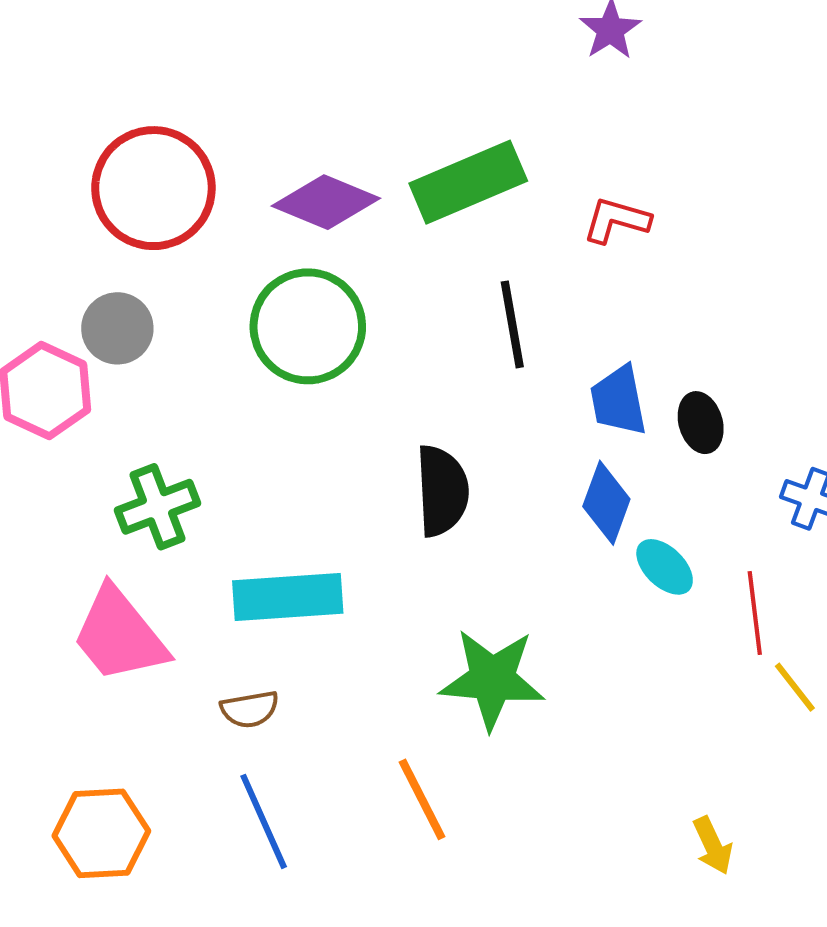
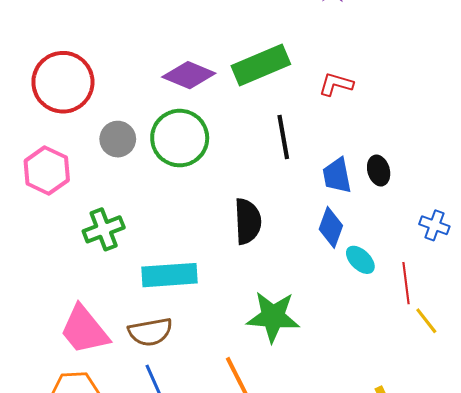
red circle: (153, 188) -> (63, 82), moved
gray circle: (117, 328) -> (118, 139), moved
black ellipse: (701, 423) -> (379, 171), moved
pink trapezoid: (119, 635) -> (84, 330), moved
brown semicircle: (250, 709) -> (150, 332), size x1.5

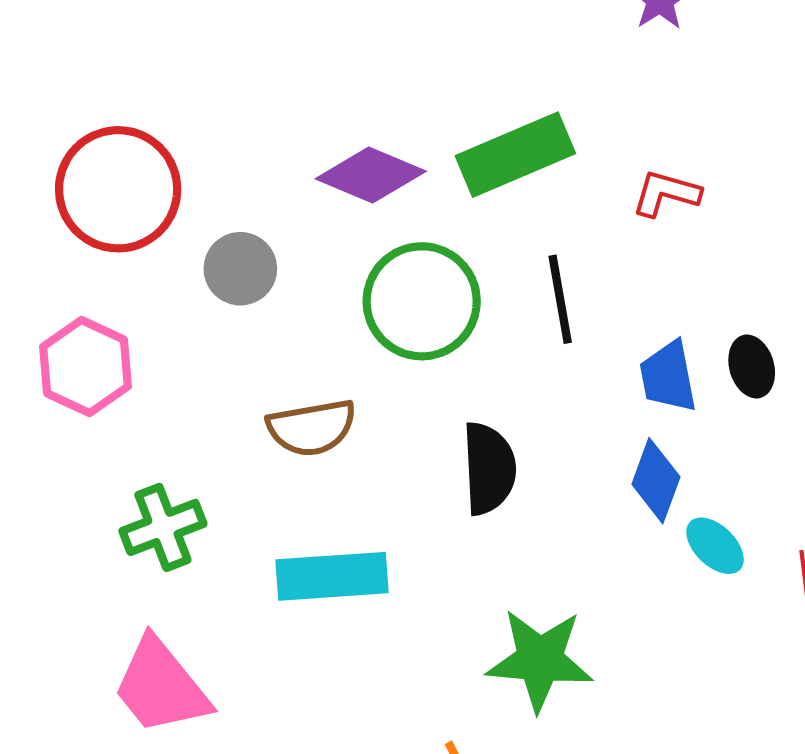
green circle: (180, 138) -> (422, 301), moved
gray circle: (118, 139) -> (240, 269), moved
green cross: (104, 229) -> (163, 527), moved
brown semicircle: (150, 332) -> (312, 428), moved

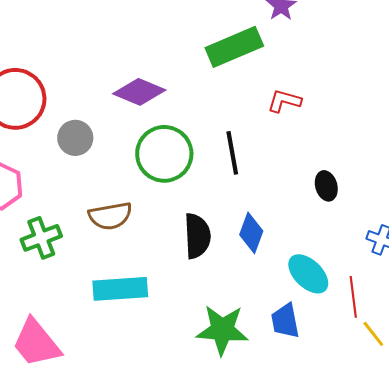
green rectangle: (515, 155) -> (234, 47), moved
blue trapezoid: (668, 377) -> (285, 321), moved
blue diamond: (656, 481) -> (251, 233), moved
green cross: (163, 527) -> (41, 238), moved
cyan ellipse: (715, 546) -> (308, 274), size x1.4

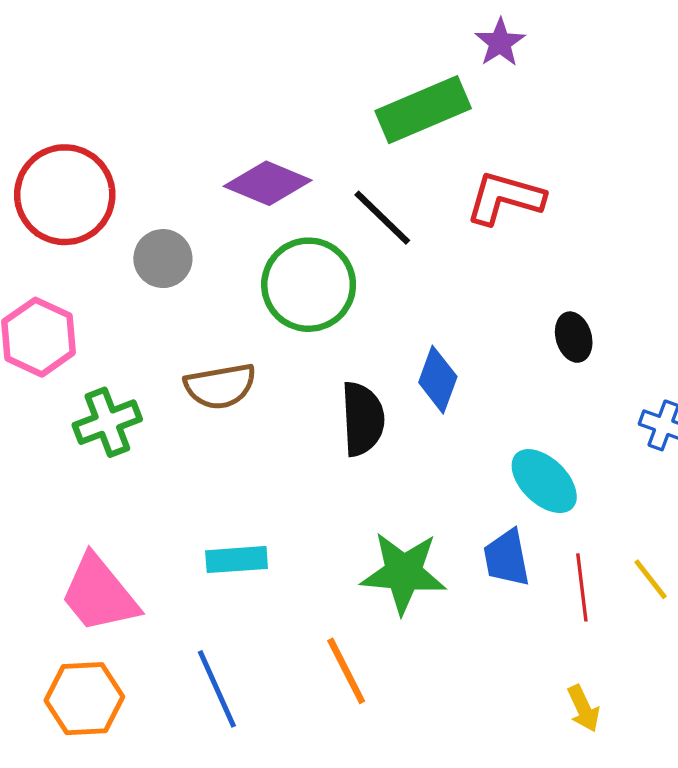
red L-shape: (284, 101) -> (505, 198), size x1.4
black line: (232, 153) -> (382, 218), moved, turned -36
blue diamond: (251, 233) -> (438, 380), moved
cyan rectangle: (120, 289) -> (237, 560), moved, size x0.7
red line: (353, 297) -> (582, 587), moved

